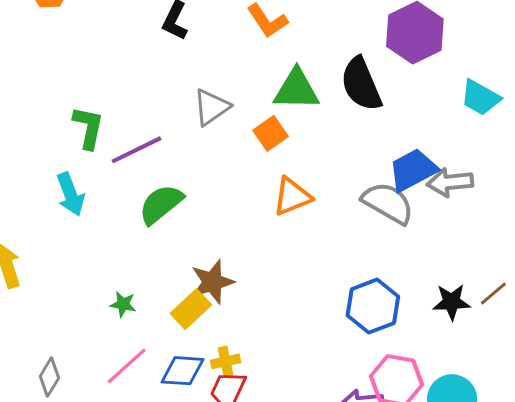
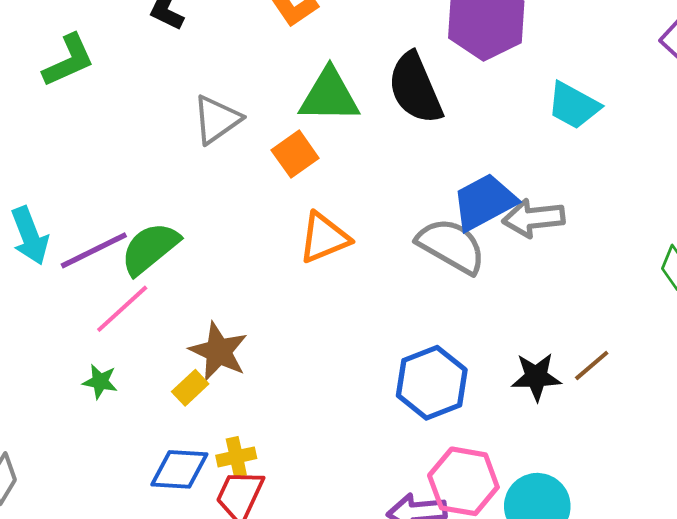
green L-shape: (88, 128) -> (68, 60), moved, turned 54
purple line: (137, 150) -> (94, 250), moved
brown star: (212, 282) -> (219, 351), turned -30
yellow rectangle: (191, 309) -> (190, 388), size x0.7
pink line: (127, 366) -> (122, 309), moved

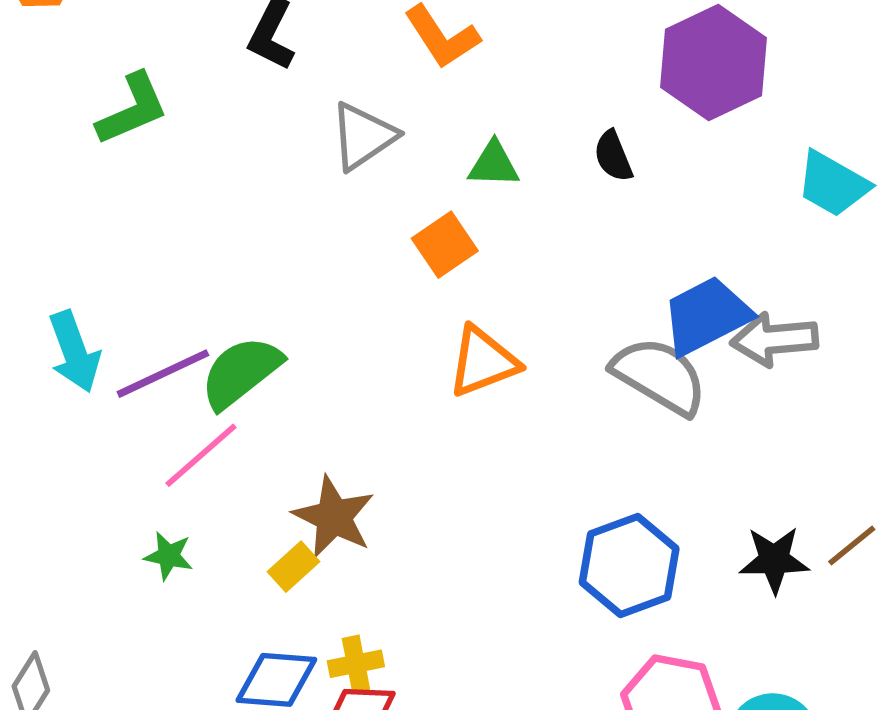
black semicircle: (415, 88) -> (613, 156), size x0.5
green triangle: (329, 96) -> (494, 164), size x0.6
gray triangle: (217, 120) -> (363, 136), moved

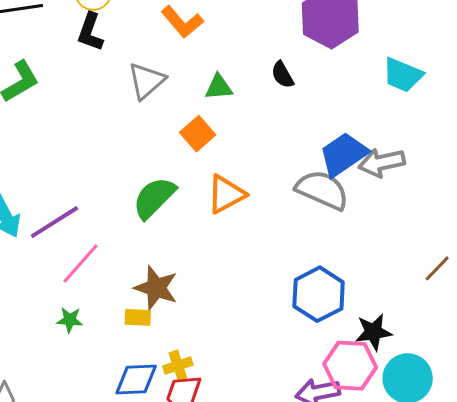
green semicircle: (241, 372) -> (154, 198), moved
black star: (774, 560) -> (373, 332), moved
yellow rectangle: (293, 567) -> (138, 317), turned 52

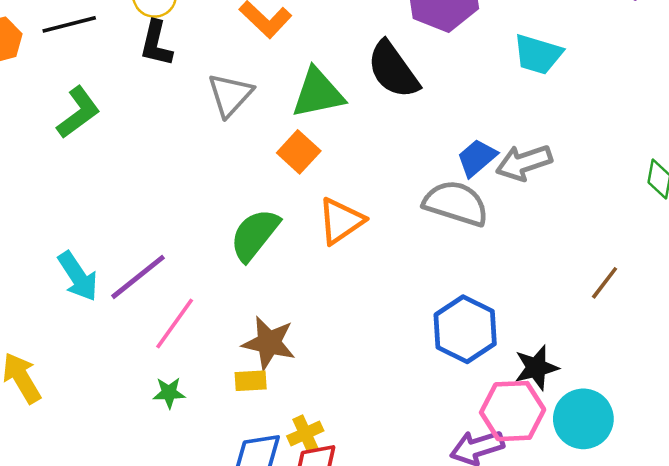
black semicircle: (282, 75) -> (393, 70), size x1.8
green triangle: (219, 87) -> (318, 93), size x1.6
blue trapezoid: (343, 154) -> (477, 158), size x0.7

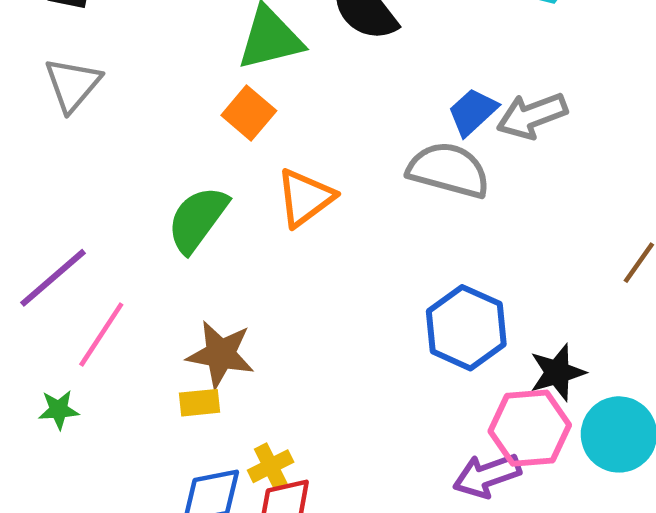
gray triangle: (230, 95) -> (73, 85), moved
green star: (169, 393) -> (59, 410), moved

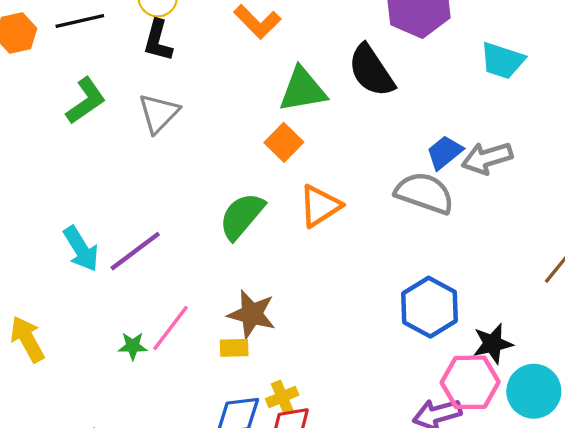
pink line: (101, 334) -> (170, 328), moved

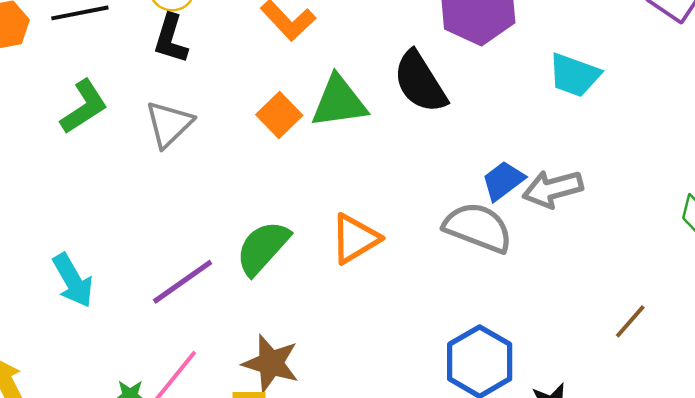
orange square: (284, 142) -> (279, 115), moved
purple line: (135, 251) -> (183, 282), moved

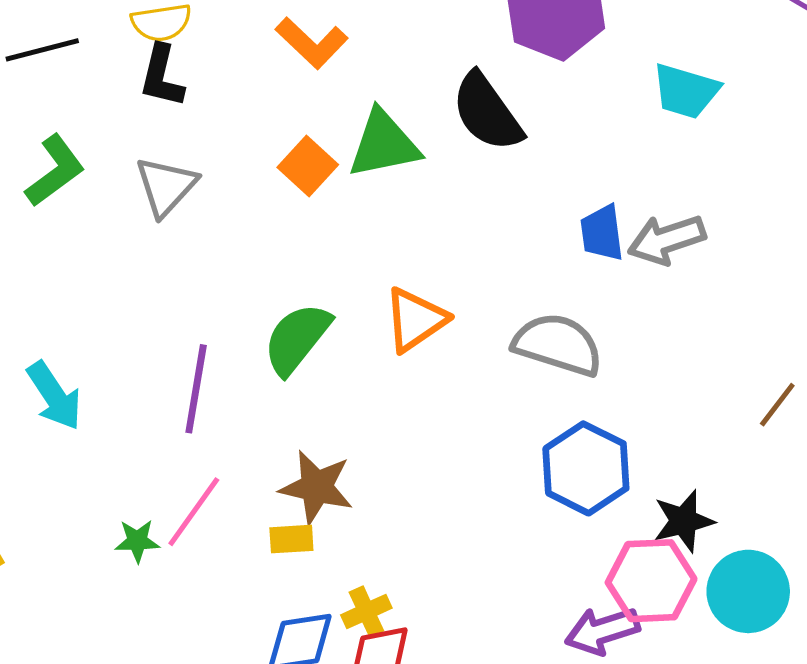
blue trapezoid: (503, 181) -> (602, 233), turned -57
gray semicircle: (478, 228) -> (558, 345), moved
purple line: (183, 282) -> (196, 389), turned -42

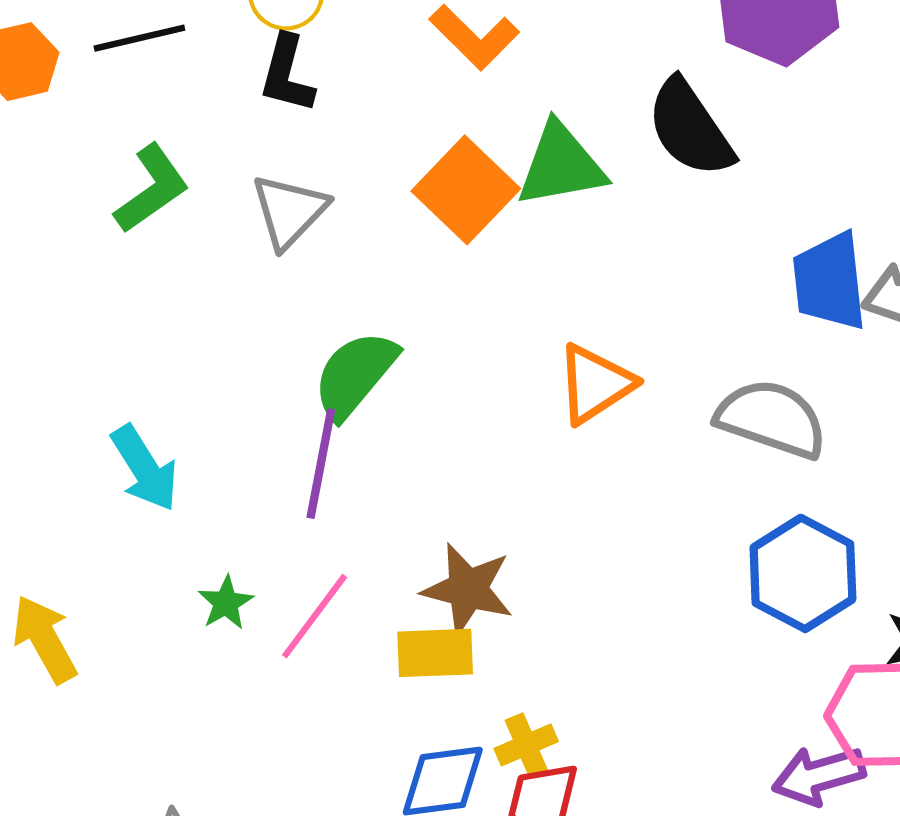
orange square: (308, 166) -> (466, 190), size x1.4
blue trapezoid: (602, 233) -> (829, 281), size x1.4
green semicircle: (297, 339) -> (355, 375), moved
yellow rectangle: (291, 539) -> (435, 653), size x1.4
green star: (137, 541) -> (226, 603), moved, turned -30

